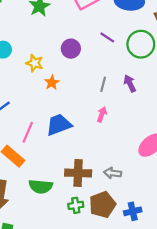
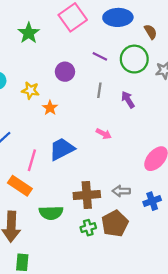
gray line: (103, 84) -> (99, 90), moved
pink arrow: (102, 114) -> (104, 134), turned 104
blue cross: (133, 211) -> (152, 201), moved

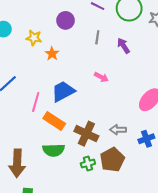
orange rectangle: (20, 186) -> (54, 121), moved
brown cross: (87, 195) -> (86, 134), turned 30

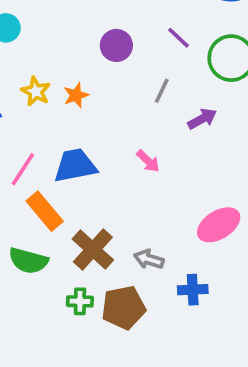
yellow star: (34, 38) -> (36, 91), moved
purple arrow: (124, 46) -> (202, 119), turned 77

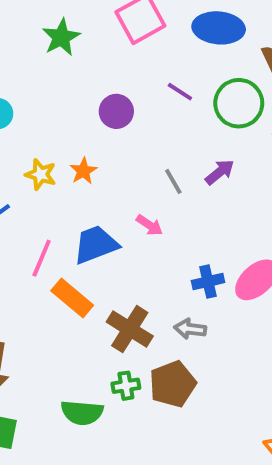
gray line: (162, 91) -> (173, 181), moved, turned -45
pink arrow: (148, 161) -> (150, 225), moved
green semicircle: (28, 261) -> (82, 413), moved
blue cross: (193, 290) -> (208, 282), moved

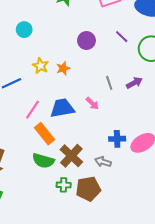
green semicircle: (82, 413) -> (43, 161), moved

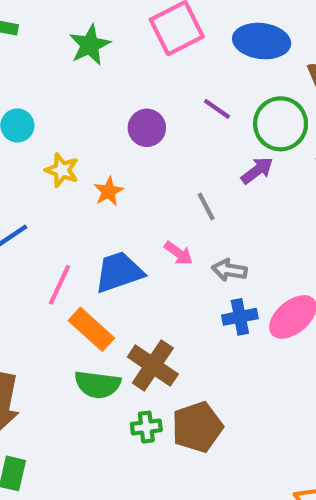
yellow star: (40, 66) -> (62, 170), moved
purple arrow: (134, 83) -> (257, 170), moved
gray arrow: (103, 162) -> (229, 270), moved

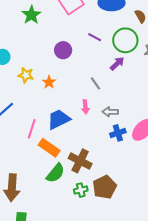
pink arrow: (178, 253) -> (85, 107), turned 56
green semicircle: (98, 384) -> (55, 173), turned -50

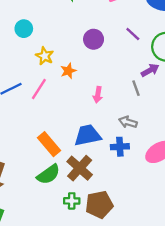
gray line: (96, 83) -> (136, 88), moved
pink arrow: (85, 107) -> (98, 95), moved
blue trapezoid: (59, 119) -> (88, 135), moved
pink line: (32, 129) -> (39, 89), moved
blue cross: (118, 133) -> (120, 147), moved

